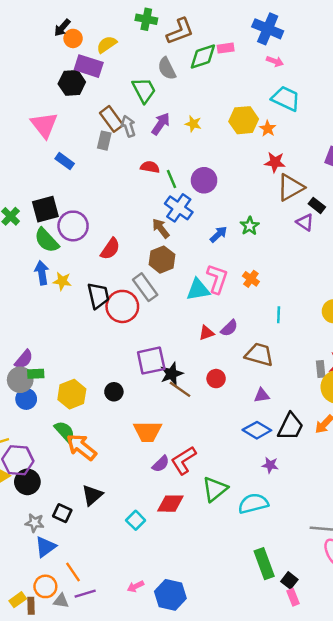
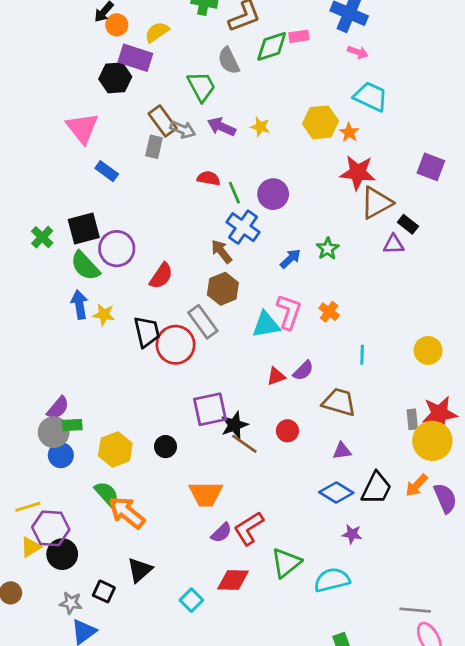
purple arrow: (161, 124) -> (221, 127), turned -100
gray arrow: (128, 126) -> (183, 130), turned 130
red star: (275, 162) -> (358, 173), size x1.4
purple triangle: (305, 222) -> (394, 244), turned -36

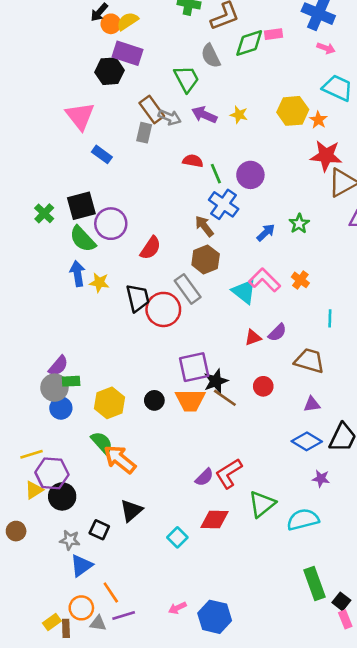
yellow semicircle: (157, 32) -> (127, 21), moved
pink L-shape: (289, 312) -> (265, 280), turned -64
cyan triangle: (266, 325) -> (244, 292), turned 48
orange trapezoid: (206, 494) -> (190, 400), moved

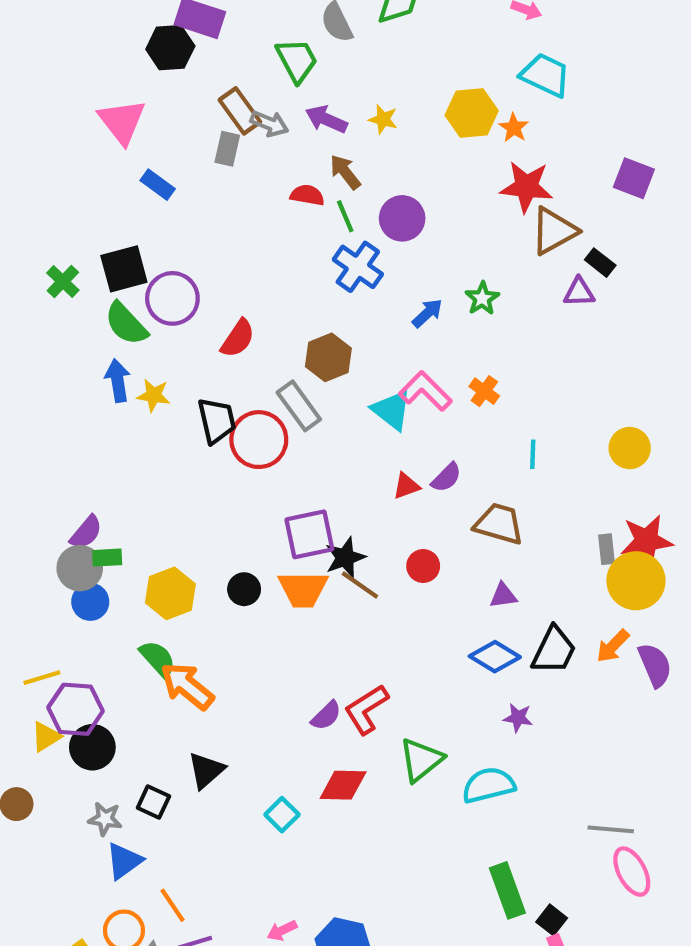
brown arrow: (204, 226) -> (345, 172), moved

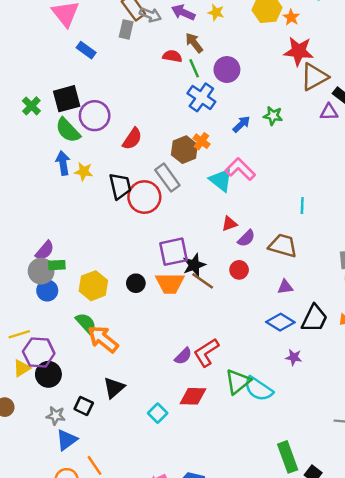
green star: (482, 298) -> (273, 116), turned -30
orange cross: (484, 391) -> (201, 141), moved
purple semicircle: (446, 478) -> (246, 238), moved
cyan semicircle: (488, 785) -> (258, 389), moved, turned -132

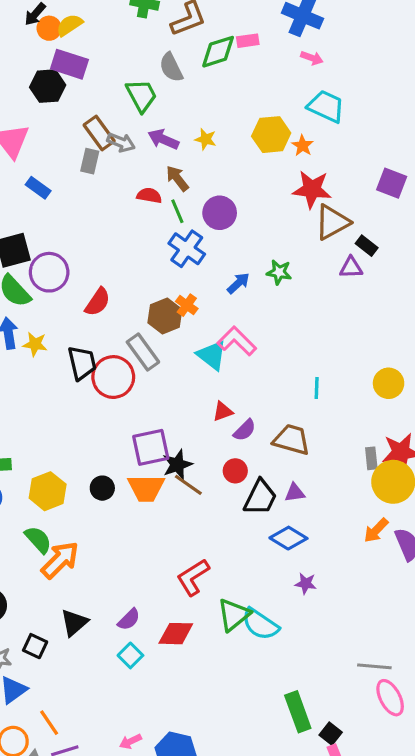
black trapezoid: (314, 318) -> (260, 497), moved
orange arrow: (103, 339) -> (60, 560), turned 96
purple semicircle: (183, 356) -> (129, 619), moved

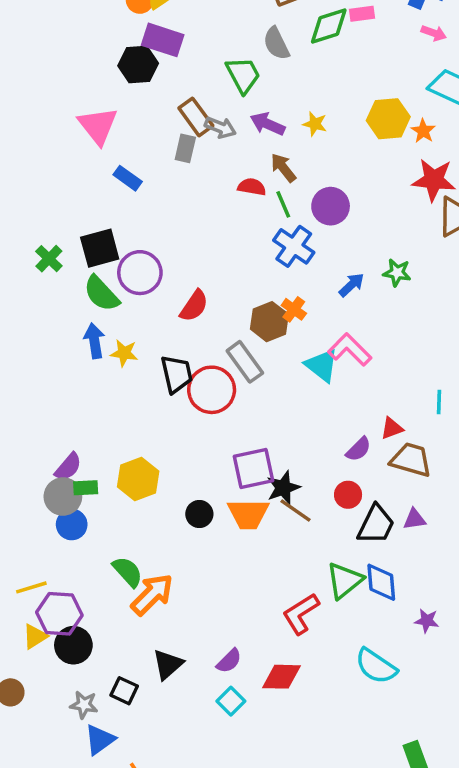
red triangle: (223, 411) -> (392, 428), moved
yellow hexagon: (48, 491) -> (138, 479), moved
blue diamond: (288, 538) -> (381, 582), moved, turned 54
green triangle: (234, 615) -> (345, 580), moved

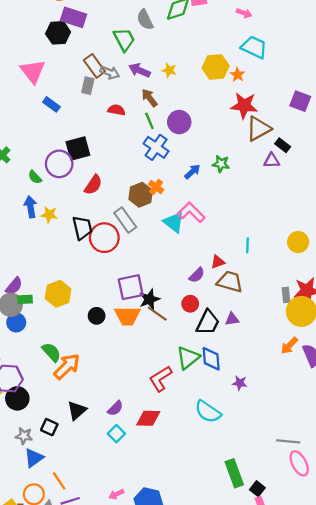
red semicircle: (252, 187) -> (116, 110), moved
black square: (100, 248) -> (78, 148), moved
green semicircle: (101, 294) -> (35, 177), size x0.6

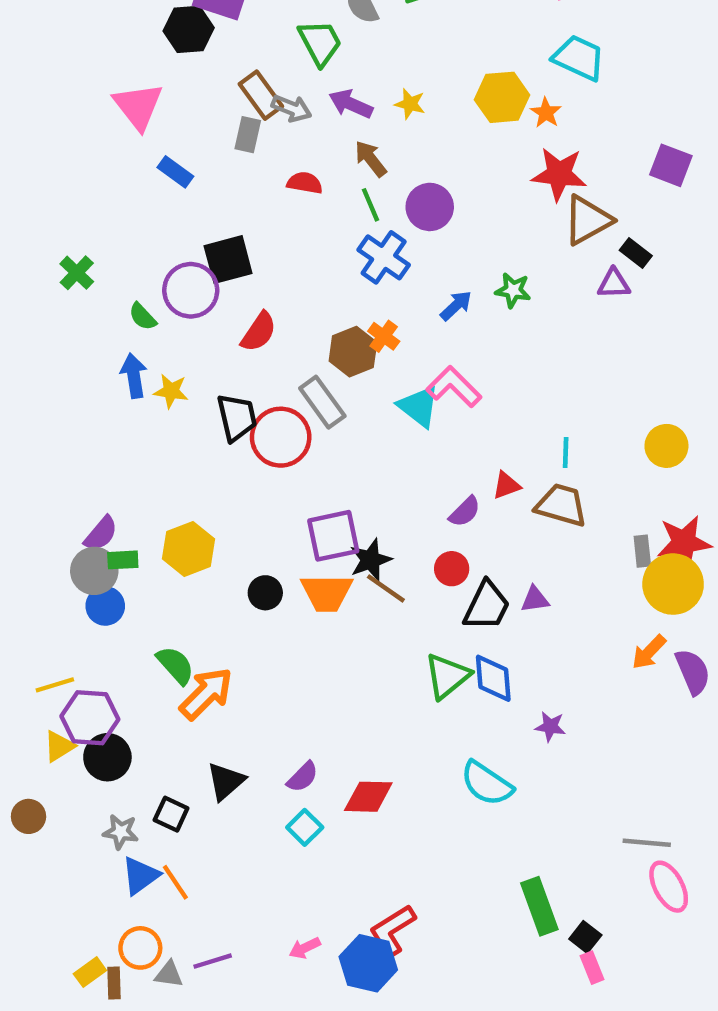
brown trapezoid: (230, 282) -> (561, 505), moved
red L-shape: (160, 379) -> (392, 930), moved
orange line: (59, 481) -> (175, 882), moved

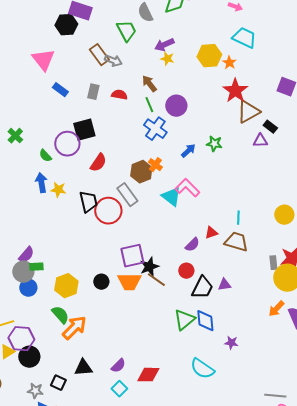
purple arrow: (351, 104) -> (164, 45), moved, turned -48
gray rectangle: (248, 135) -> (93, 92), moved
red star: (559, 174) -> (235, 91), turned 30
yellow hexagon: (189, 549) -> (66, 286), moved
black triangle: (226, 781) -> (83, 368), turned 36

